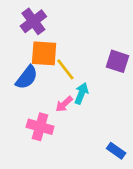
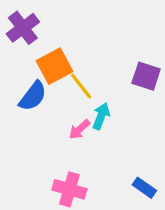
purple cross: (33, 21) -> (23, 28), moved
orange square: (44, 53) -> (54, 66), turned -32
pink cross: (40, 127) -> (69, 189), moved

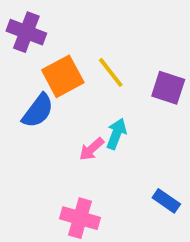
purple cross: (23, 28) -> (26, 32), turned -32
yellow line: (81, 86) -> (111, 72), moved
blue rectangle: (144, 188) -> (166, 201), moved

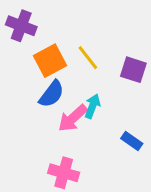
blue semicircle: (38, 111) -> (52, 94), moved
pink arrow: (92, 149) -> (73, 118), size x1.5
blue rectangle: (166, 201) -> (132, 141), moved

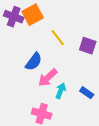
orange square: (50, 61) -> (33, 15), moved
cyan arrow: (92, 106) -> (61, 91), moved

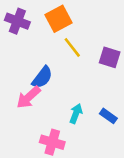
orange square: (33, 15) -> (58, 19), moved
pink arrow: (48, 78) -> (29, 97), moved

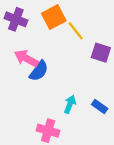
yellow line: (72, 47) -> (76, 31), moved
pink arrow: (29, 97) -> (26, 58), moved, turned 70

